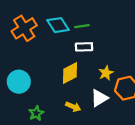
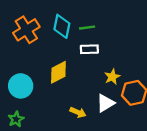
cyan diamond: (58, 25) -> (62, 26), turned 45
yellow diamond: (70, 73) -> (58, 72), moved
green star: (36, 113) -> (16, 119), moved

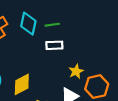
yellow diamond: (58, 72) -> (22, 84), moved

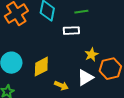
green line: (52, 25) -> (81, 12), moved

